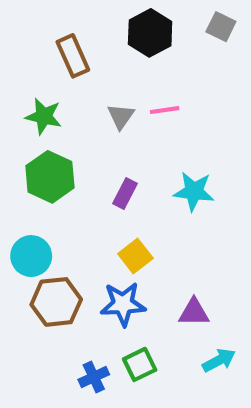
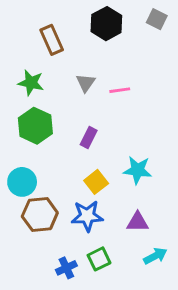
pink line: (165, 110) -> (120, 90), moved
cyan star: (194, 191) -> (138, 170), moved

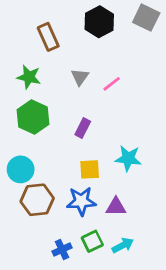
gray square: (157, 19) -> (146, 18), size x1.4
pink line: (120, 90) -> (112, 84), turned -30
yellow square: (96, 182) -> (90, 169), turned 35
purple triangle: (138, 222) -> (116, 207), moved
cyan arrow: (155, 256) -> (123, 245), moved

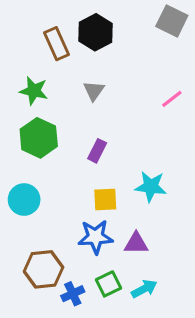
black hexagon: (99, 22) -> (96, 32), moved
pink line: (112, 84) -> (172, 99), moved
brown hexagon: (37, 200) -> (44, 269), moved

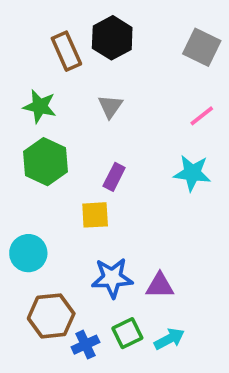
gray square: (172, 21) -> (202, 47), moved
cyan star: (151, 187) -> (192, 173), moved
cyan circle: (24, 200) -> (28, 253), moved
yellow square: (105, 200) -> (95, 215), moved

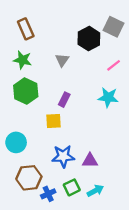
black hexagon: (112, 38) -> (89, 39), moved
brown rectangle: (66, 51) -> (26, 29), moved

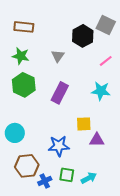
brown rectangle: (26, 29) -> (24, 27), turned -60
purple rectangle: (64, 100) -> (60, 93), size x1.5
yellow square: (54, 121) -> (84, 124), moved
purple triangle: (90, 161) -> (97, 140), moved
green square: (72, 187) -> (67, 175), turned 35

